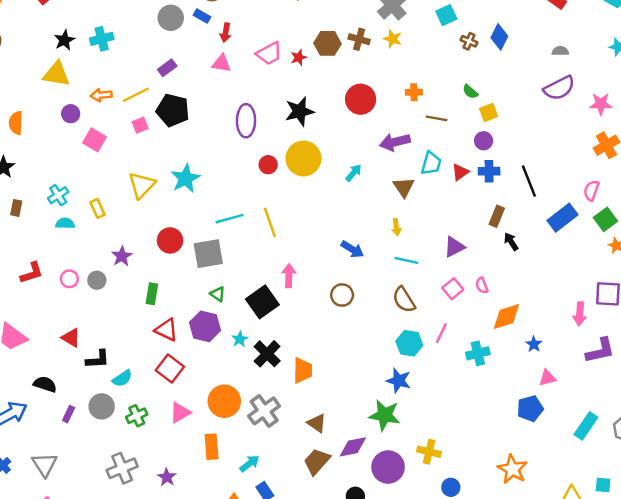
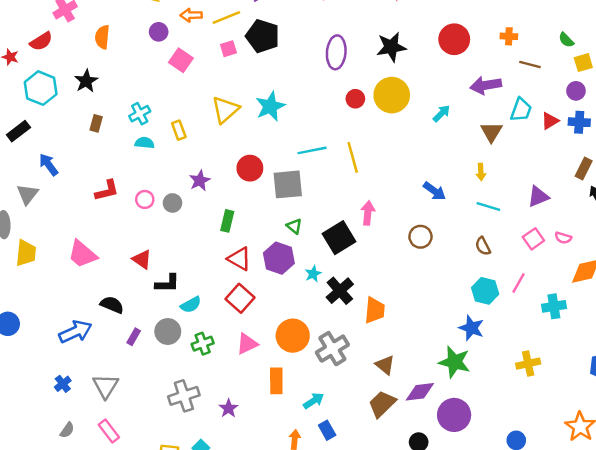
pink semicircle: (482, 285) -> (563, 238), turned -56
brown semicircle: (404, 300) -> (483, 246), size x0.7
yellow cross: (429, 452) -> (528, 364), moved, turned -30

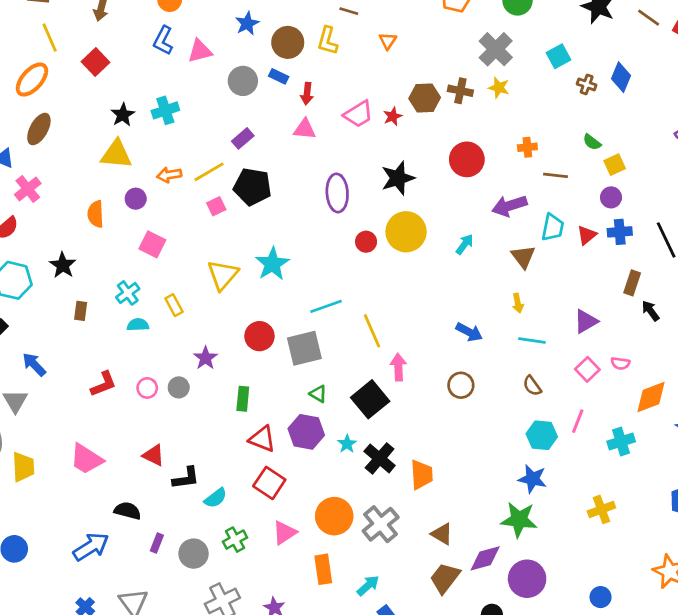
orange semicircle: (102, 37) -> (96, 214), moved
pink square: (181, 60) -> (152, 244), moved
yellow line: (353, 157) -> (372, 331), moved
gray circle: (168, 331) -> (194, 554), moved

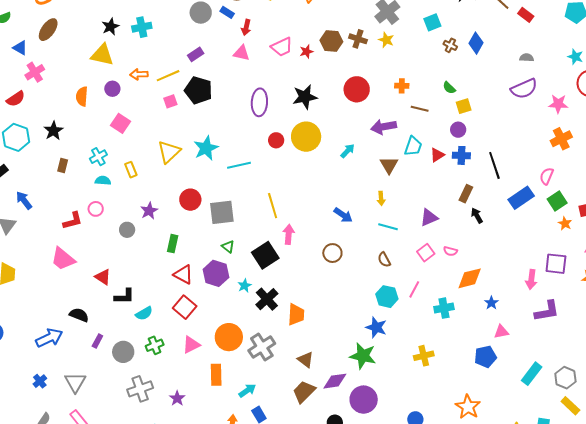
cyan line: (326, 306) -> (239, 165), moved
pink circle: (147, 388) -> (96, 209), moved
pink trapezoid: (86, 459) -> (63, 259), moved

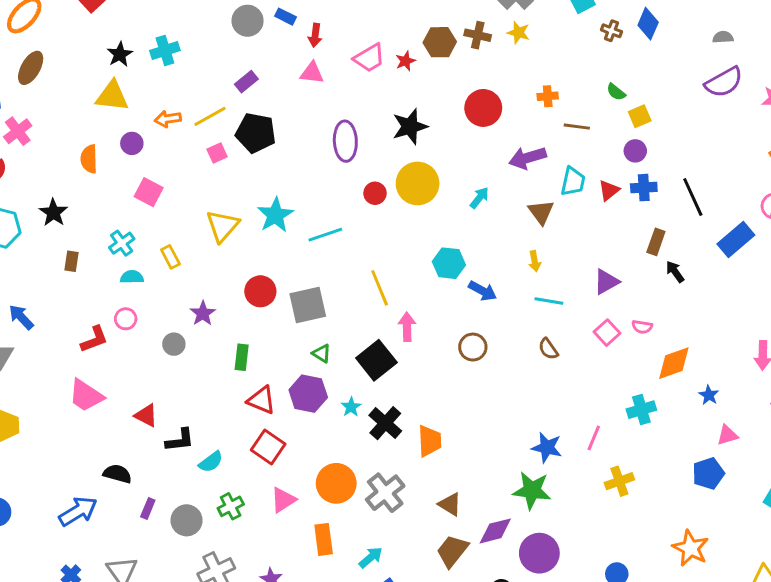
pink line: (414, 289) -> (594, 438), moved
cyan hexagon: (387, 297) -> (449, 263), moved

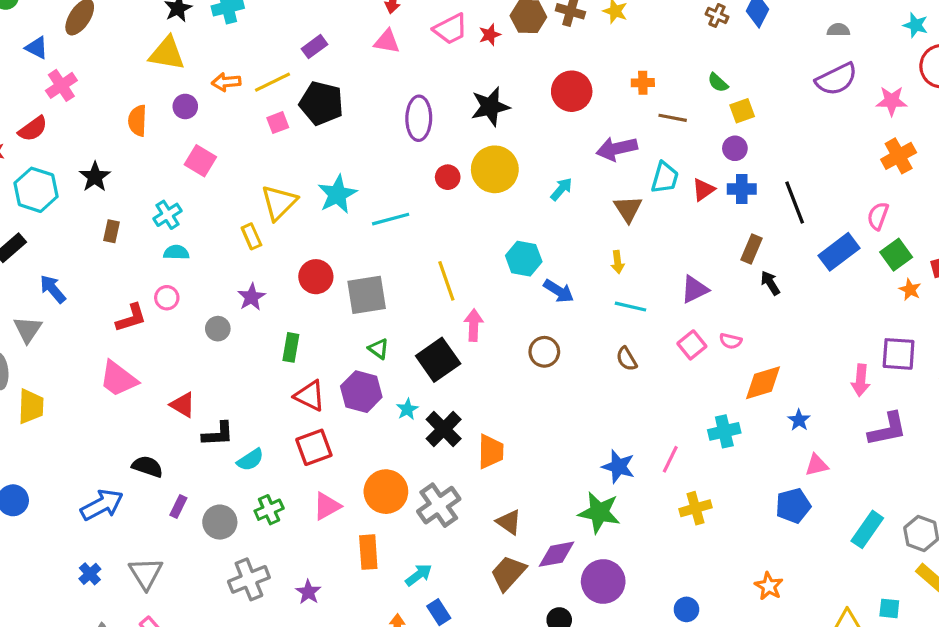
yellow rectangle: (170, 257) -> (251, 236), moved
red square: (268, 447) -> (314, 447), turned 32
orange star: (690, 548) -> (769, 586), size x0.7

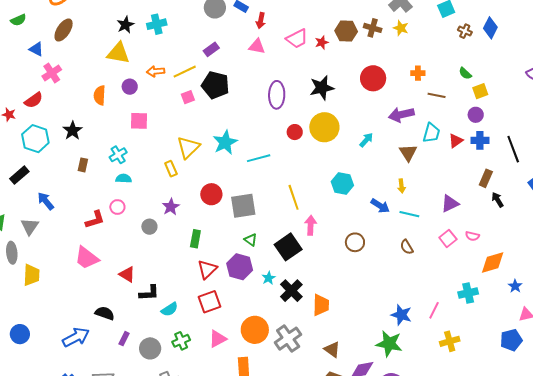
pink square: (200, 161) -> (139, 121), turned -30
blue arrow: (559, 291) -> (380, 206), moved
red triangle: (310, 396) -> (207, 269), turned 50

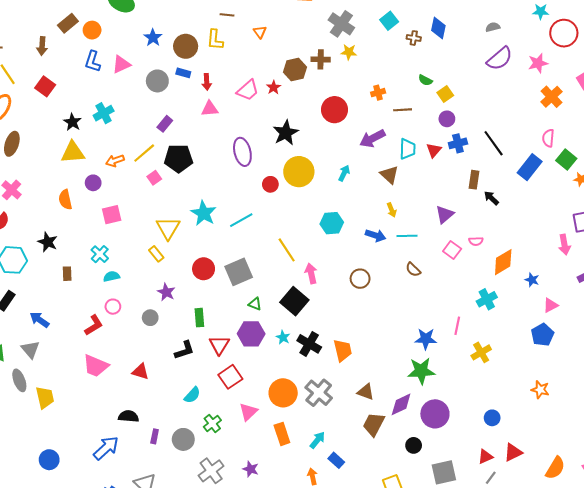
black L-shape: (149, 293) -> (184, 350), moved

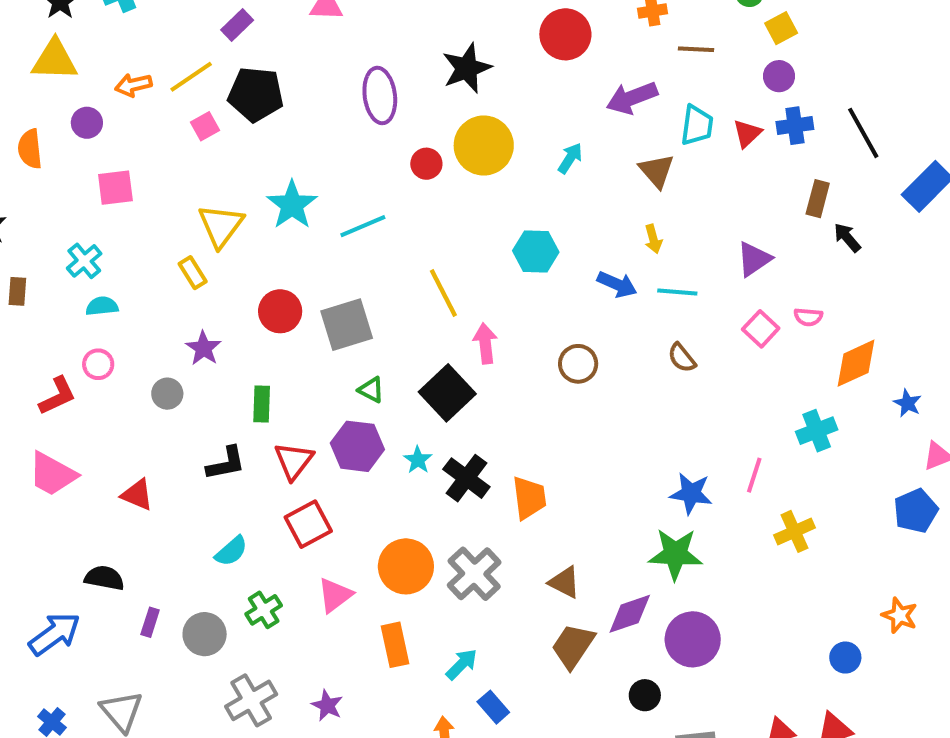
blue circle: (492, 418) -> (845, 658), moved

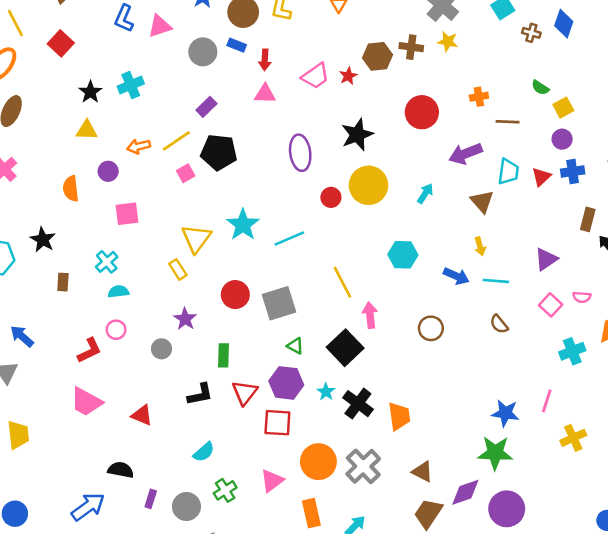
yellow triangle: (54, 60) -> (87, 130), size x0.7
cyan cross: (817, 431) -> (572, 351), moved
red square: (308, 524) -> (277, 423), moved, turned 32

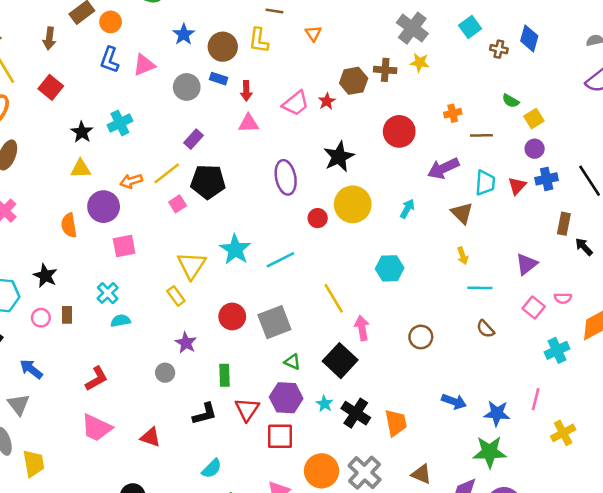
purple circle: (108, 171) -> (104, 207), size x1.6
blue arrow: (456, 276) -> (454, 402), moved
pink circle: (116, 330) -> (41, 318), moved

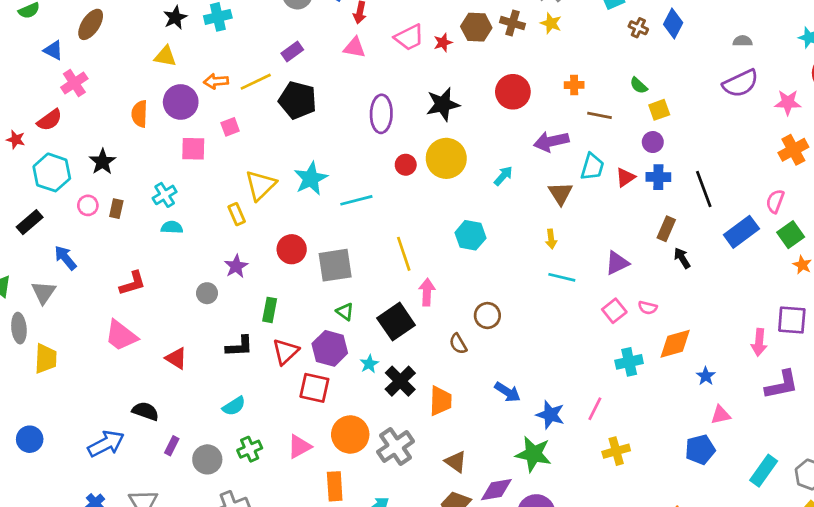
pink square: (178, 204) -> (230, 127), moved
brown semicircle: (485, 329) -> (458, 344), moved

